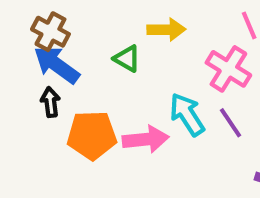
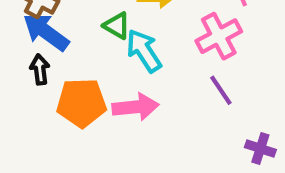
pink cross: (228, 69) -> (219, 36), turned 30
cyan arrow: (187, 114) -> (144, 51), moved

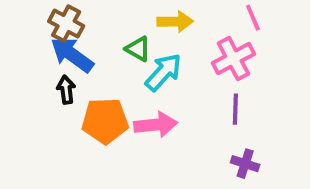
cyan arrow: (144, 51) -> (163, 72), turned 75
purple line: (221, 90) -> (235, 109), turned 36
purple cross: (260, 149) -> (245, 164), moved

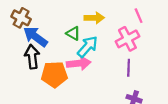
brown cross: (66, 24) -> (21, 18), moved
black arrow: (66, 90) -> (32, 57), size x1.5
pink arrow: (156, 125) -> (79, 63), moved

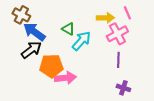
yellow arrow: (94, 18) -> (105, 18), moved
black arrow: (32, 57) -> (31, 50), turned 60
pink arrow: (79, 63) -> (65, 78), moved

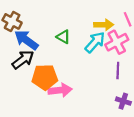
cyan arrow: (81, 41) -> (95, 42), moved

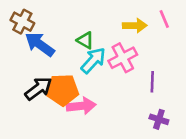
cyan arrow: (95, 42) -> (93, 60), moved
pink cross: (117, 42) -> (123, 58), moved
black arrow: (23, 60) -> (38, 89), moved

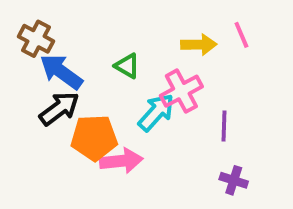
cyan arrow: (93, 60) -> (156, 112), moved
black arrow: (38, 89) -> (59, 109), moved

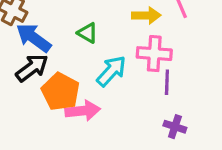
pink cross: (181, 91) -> (154, 54), moved, turned 32
orange pentagon: (94, 138) -> (61, 92), turned 30

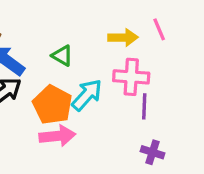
orange pentagon: (61, 92) -> (52, 105), moved

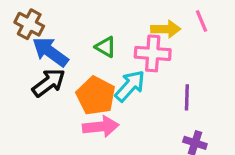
pink cross: (131, 77) -> (153, 53), moved

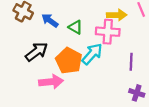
blue arrow: (50, 52) -> (50, 21), moved, size x0.7
pink arrow: (101, 127) -> (51, 82), moved

